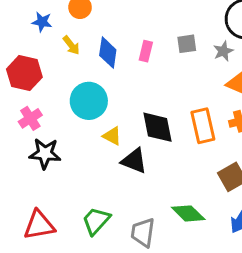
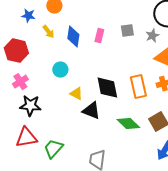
cyan circle: (89, 101) -> (60, 70), size x0.6
green diamond: (188, 213) -> (128, 124), moved
green trapezoid: (96, 221) -> (53, 149), moved
red triangle: (39, 225) -> (26, 138), moved

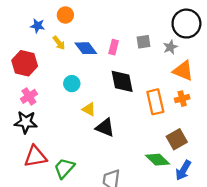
blue diamond: (73, 37) -> (86, 48), turned -45
black diamond: (107, 88) -> (122, 81), moved
black star: (30, 106) -> (26, 122), moved
green diamond: (128, 124) -> (157, 160), moved

